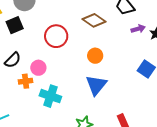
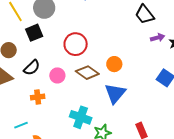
brown diamond: (94, 20) -> (87, 73), moved
orange cross: (26, 81) -> (38, 97), moved
cyan cross: (50, 96) -> (81, 117), moved

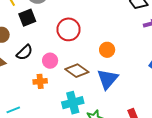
brown diamond: (87, 73) -> (77, 71), moved
orange cross: (38, 97) -> (40, 81), moved
cyan cross: (81, 117) -> (73, 103), turned -35

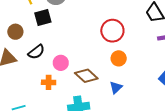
red circle: (68, 29) -> (112, 31), moved
blue triangle: (108, 79) -> (116, 88), size x0.6

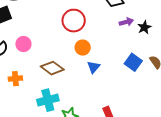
pink circle: (61, 63) -> (23, 44), moved
blue triangle: (116, 88) -> (94, 67), moved

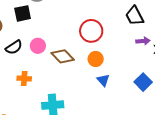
blue triangle: (94, 67) -> (103, 80), turned -32
brown diamond: (52, 68) -> (63, 56), moved

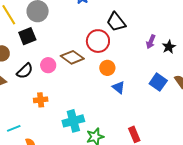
black trapezoid: (135, 16) -> (116, 22), moved
purple arrow: (143, 41) -> (151, 42), turned 128
brown diamond: (63, 56) -> (72, 57), moved

